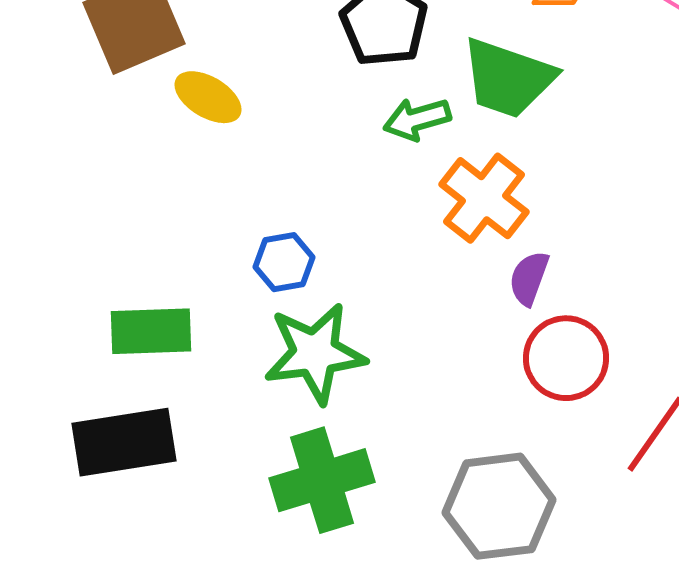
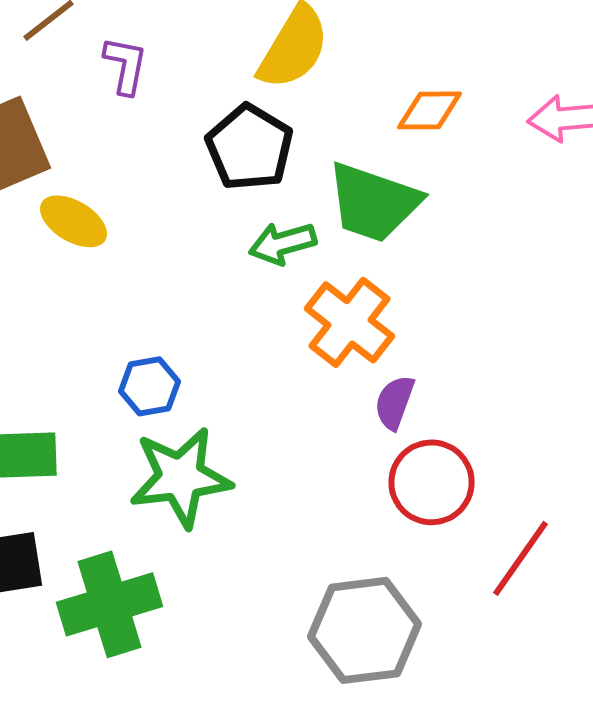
green cross: (322, 480) -> (110, 604), moved

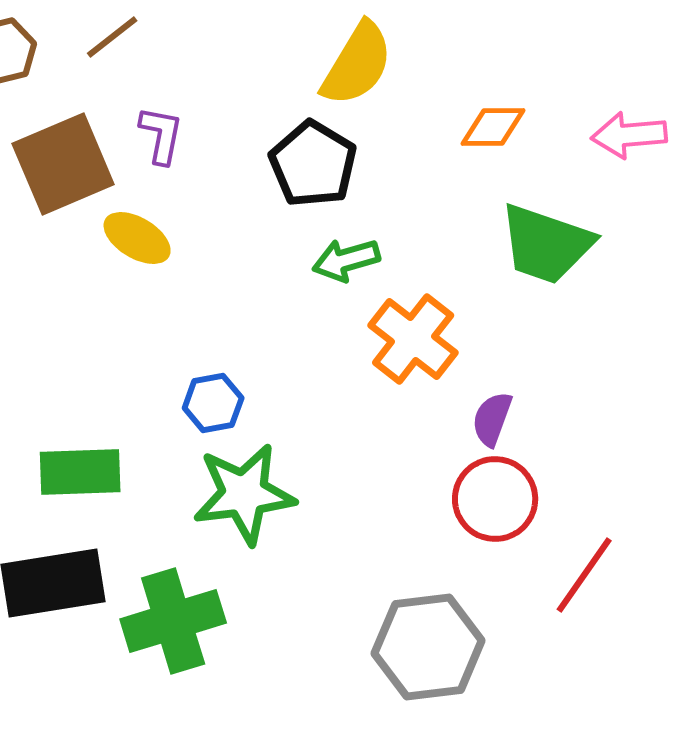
purple L-shape: (126, 65) -> (161, 135), moved
green trapezoid: (374, 202) -> (546, 244), moved
purple semicircle: (394, 402) -> (492, 419), moved

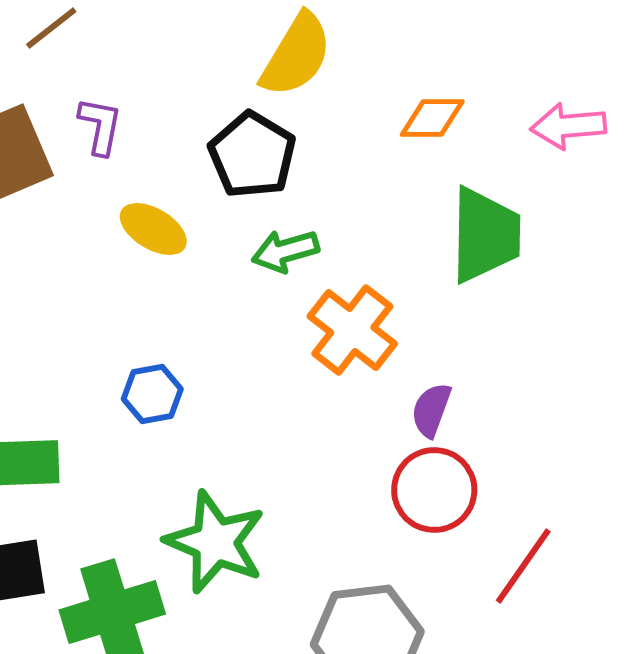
yellow ellipse: (137, 238) -> (153, 229), moved
green trapezoid: (546, 244) -> (485, 235), turned -108
green star: (244, 494) -> (215, 542), moved, turned 30

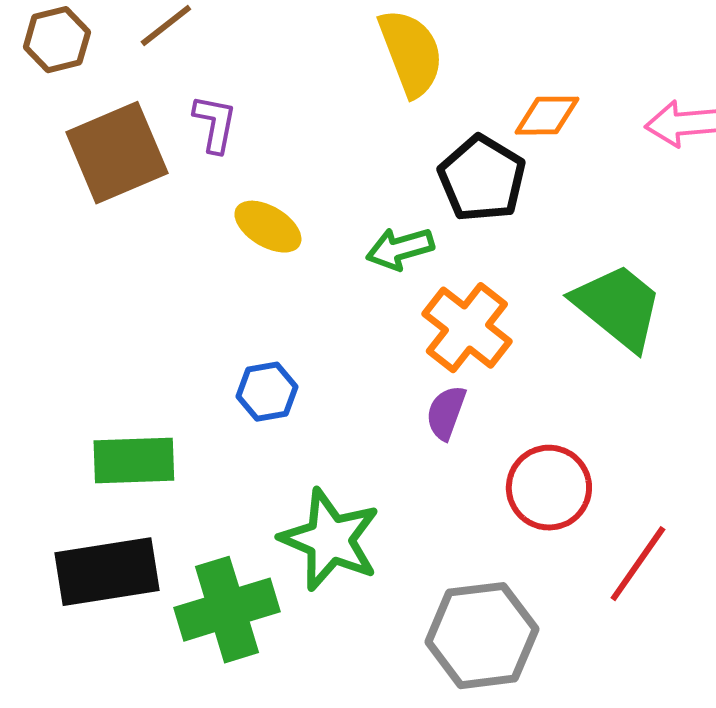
yellow semicircle: (296, 55) -> (411, 53), turned -52
black pentagon: (252, 155) -> (482, 179), moved
green trapezoid: (485, 235) -> (618, 307), moved, turned -52
purple semicircle: (431, 410) -> (446, 413), moved

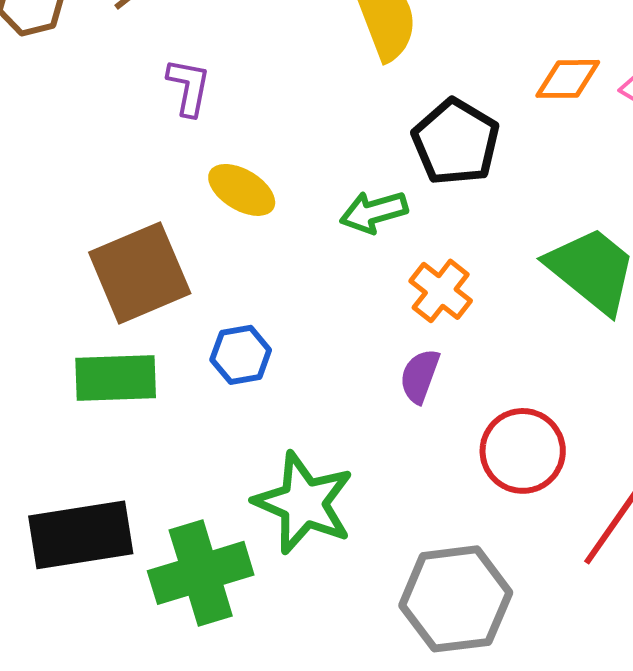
orange diamond: (547, 116) -> (568, 79), moved
brown square: (117, 153) -> (140, 273), moved
orange cross: (467, 328) -> (441, 291), size x0.7
green rectangle: (134, 461) -> (116, 378), moved

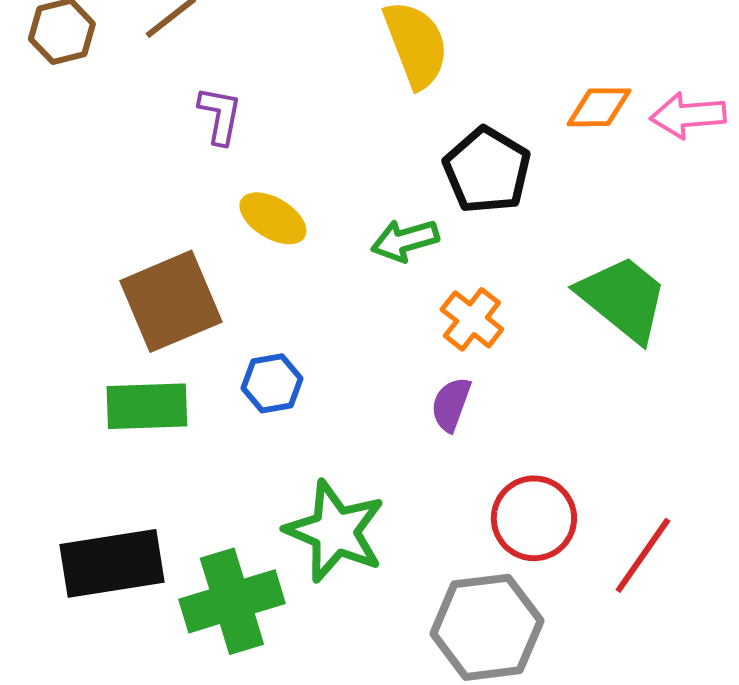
red circle: (523, 451) -> (534, 518), moved

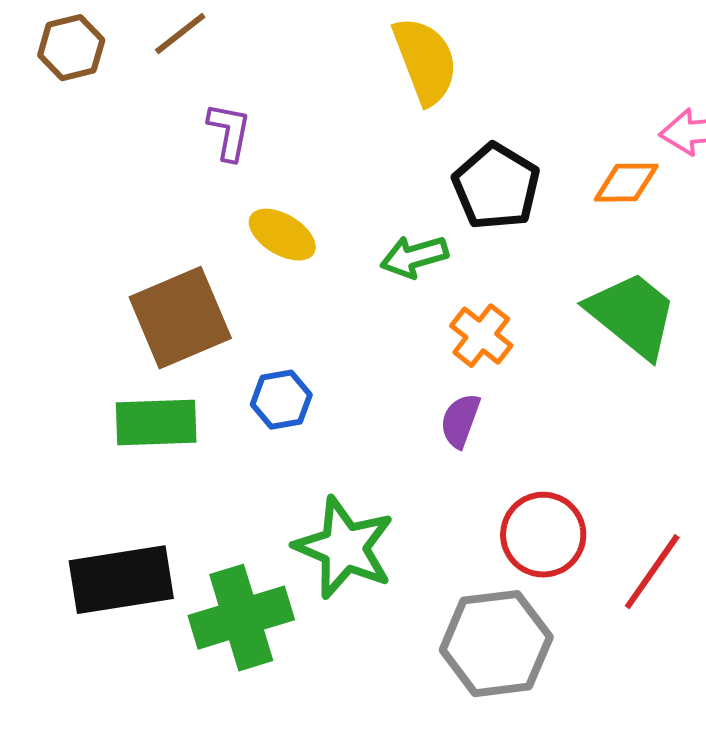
orange diamond: (599, 107) -> (626, 183), moved

